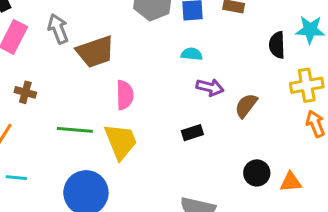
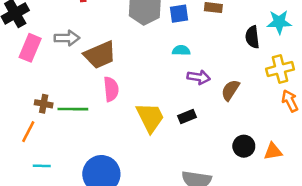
gray arrow: (58, 29) -> (67, 38), turned 115
brown cross: (25, 92) -> (44, 104), moved
pink semicircle: (125, 95) -> (111, 89), moved
green line: (75, 130) -> (73, 109), moved
yellow trapezoid: (121, 141) -> (150, 117), moved

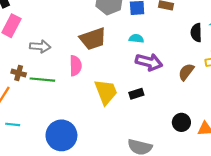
gray arrow: (67, 38) -> (40, 46), moved
brown trapezoid: (100, 55) -> (93, 39), moved
purple arrow: (199, 77) -> (149, 62), size x1.4
brown semicircle: (230, 90) -> (186, 72), moved

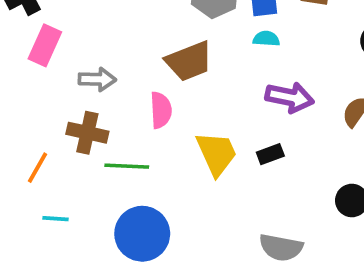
cyan semicircle: (136, 39) -> (266, 39), moved
brown cross: (19, 73) -> (87, 133), moved, size x1.5
green line: (42, 80) -> (127, 166), moved

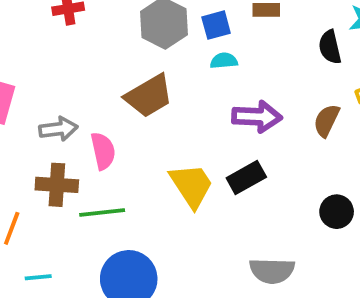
pink semicircle: (161, 110) -> (103, 151), moved
black rectangle: (270, 154) -> (246, 177), size x1.4

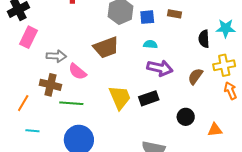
cyan semicircle: (224, 61) -> (150, 44), moved
pink semicircle: (103, 151) -> (77, 72), turned 132
black circle: (337, 212) -> (186, 117), moved

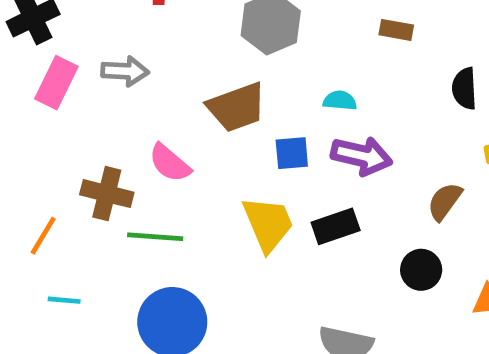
blue square: (147, 17) -> (292, 153), moved
gray arrow: (56, 56) -> (125, 71), moved
brown semicircle: (195, 76) -> (445, 201), moved

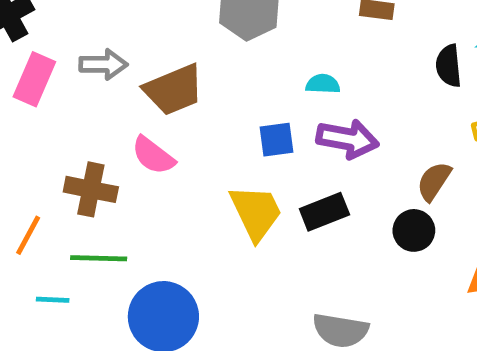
brown trapezoid: (237, 107) -> (174, 90), moved
green line: (155, 237) -> (99, 258), moved
black circle: (421, 270) -> (414, 230), moved

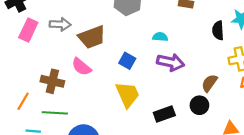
blue square: (277, 140) -> (127, 61), moved, turned 35
black rectangle: (324, 212) -> (164, 114), moved

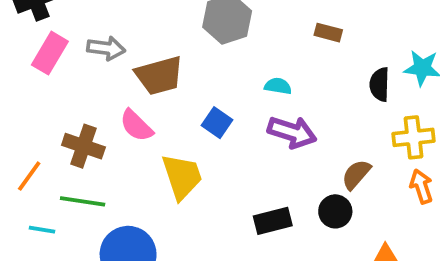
yellow trapezoid: (127, 94) -> (182, 177), moved

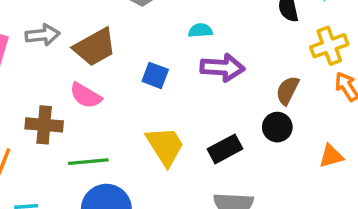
yellow trapezoid: (182, 177) -> (165, 146), moved
green line: (83, 201) -> (88, 162), moved

